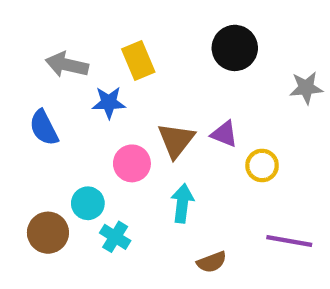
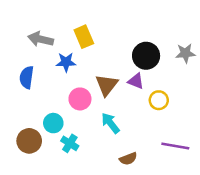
black circle: (235, 48) -> (146, 56), moved
blue semicircle: (44, 128) -> (27, 77), turned 35
cyan arrow: (182, 203) -> (110, 123), turned -45

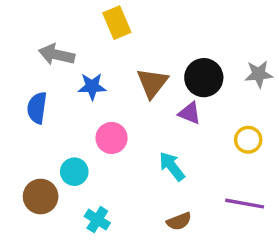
yellow rectangle: (84, 37) -> (117, 23), moved
brown triangle: (107, 85) -> (152, 83), moved
yellow circle: (159, 100) -> (248, 140), moved
cyan arrow: (110, 123) -> (172, 166), moved
cyan cross: (70, 143) -> (97, 220), moved

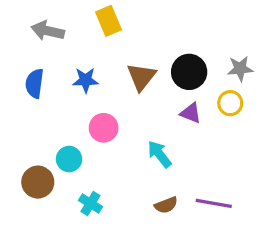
gray arrow: (57, 55) -> (48, 31), moved
blue semicircle: (37, 108) -> (35, 83), moved
purple triangle: (190, 113) -> (191, 113), moved
yellow circle: (248, 140) -> (230, 103), moved
purple line: (245, 204) -> (214, 203), moved

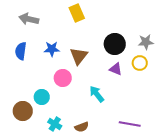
yellow rectangle: (109, 21) -> (77, 13), moved
brown triangle: (141, 77) -> (79, 56), moved
brown semicircle: (166, 205) -> (82, 127), moved

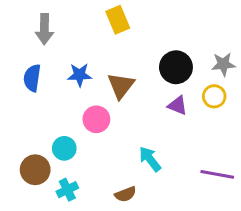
gray arrow: (29, 19) -> (44, 29), turned -102
cyan arrow: (97, 94) -> (150, 159), moved
cyan cross: (55, 124) -> (67, 190), moved, turned 32
purple line: (130, 124) -> (217, 174), moved

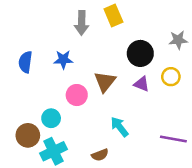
yellow rectangle: (118, 20) -> (113, 16), moved
gray arrow: (44, 29) -> (82, 23), moved
gray star: (223, 64) -> (178, 40), moved
brown triangle: (121, 86) -> (105, 82), moved
cyan cross: (67, 190) -> (54, 151), size x1.5

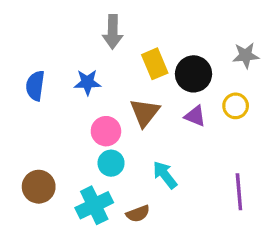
yellow rectangle: (113, 16) -> (155, 64), moved
cyan circle: (51, 118) -> (111, 163), moved
purple line: (173, 139) -> (239, 192), turned 75
cyan cross: (54, 151) -> (94, 205), moved

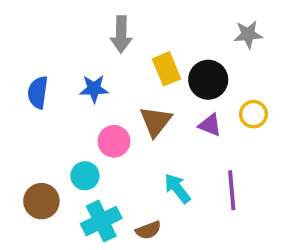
gray star: (246, 55) -> (248, 34), moved
cyan circle: (111, 163) -> (85, 176), moved
purple line: (239, 192) -> (232, 190), moved

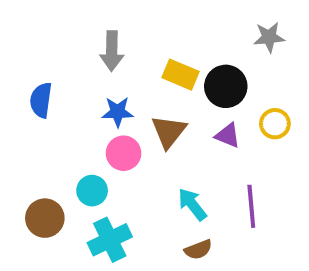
gray arrow: (121, 34) -> (112, 51), moved
yellow rectangle: (166, 69) -> (181, 75), turned -44
blue star: (94, 89) -> (118, 112), moved
brown semicircle: (148, 230) -> (198, 250), moved

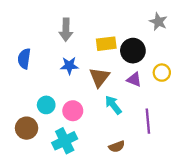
gray star: (269, 37) -> (158, 22), turned 30
yellow rectangle: (181, 75) -> (106, 44), turned -30
pink circle: (124, 153) -> (73, 111), moved
cyan circle: (92, 191) -> (46, 105), moved
cyan arrow: (192, 204) -> (113, 105), moved

